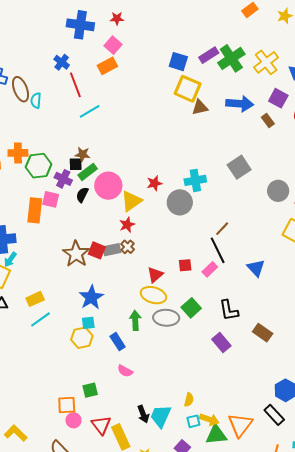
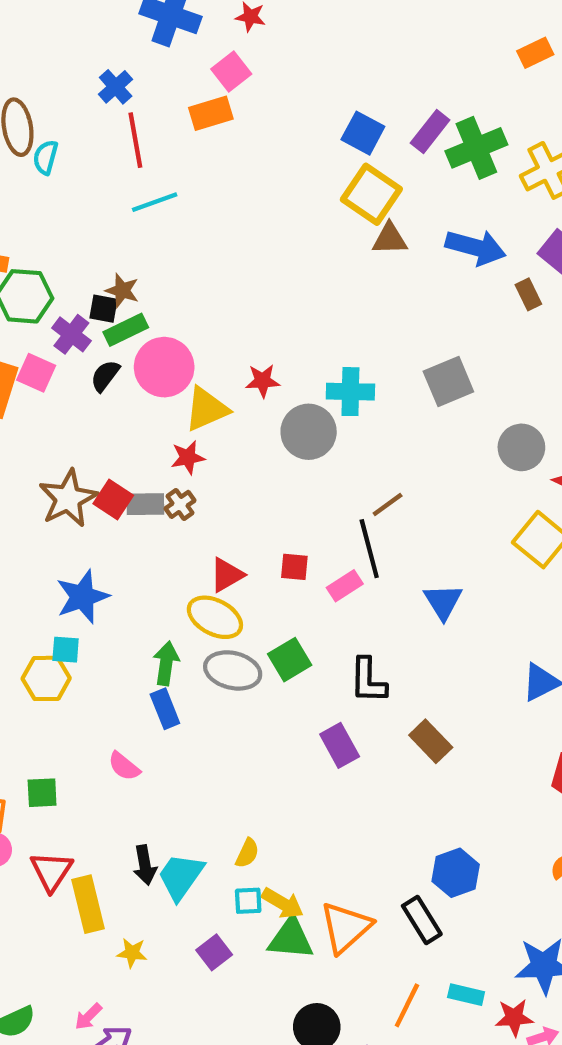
purple rectangle: (209, 55) -> (430, 132), turned -30
blue rectangle: (118, 342) -> (165, 709), moved

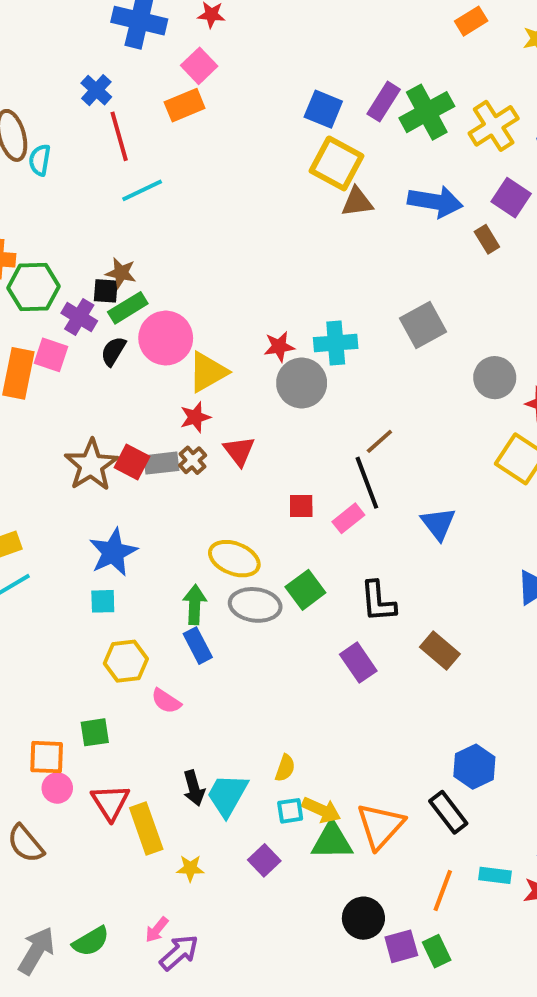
red star: (263, 381) -> (279, 347), moved
red triangle: (227, 575) -> (239, 451), moved, turned -32
yellow hexagon: (46, 678) -> (126, 661), moved

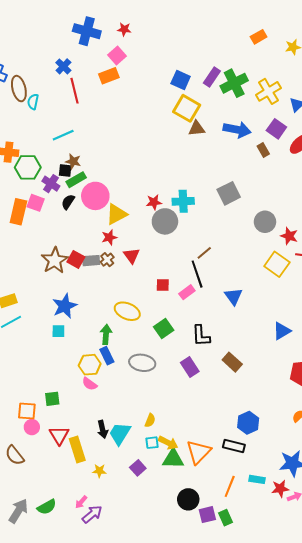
cyan line: (142, 190) -> (63, 135), moved
gray ellipse: (255, 605) -> (142, 363), moved
yellow hexagon: (126, 661) -> (90, 365), moved
black rectangle: (448, 812) -> (234, 446), turned -40

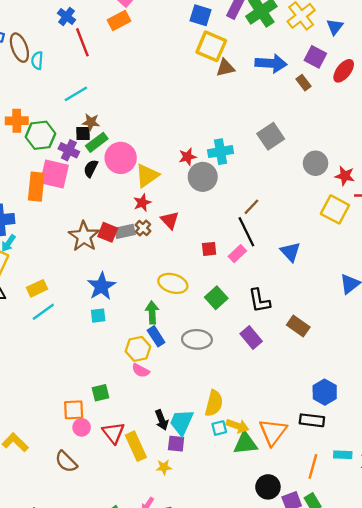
pink square: (36, 203) -> (54, 174), size x1.5
yellow semicircle: (150, 420) -> (214, 403), size x1.6
purple square: (138, 468) -> (176, 444), moved, turned -35

